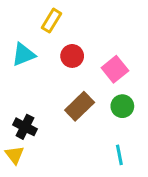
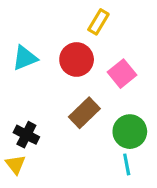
yellow rectangle: (51, 21) -> (98, 22), moved
red circle: (72, 56) -> (77, 59), size x1.4
green circle: (122, 106) -> (130, 132), moved, size x1.4

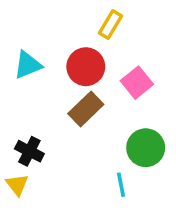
brown rectangle: (84, 113) -> (86, 109), moved
cyan line: (127, 164) -> (121, 185), moved

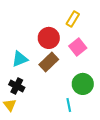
yellow rectangle: (110, 24) -> (73, 19), moved
cyan triangle: (28, 65) -> (20, 59), moved

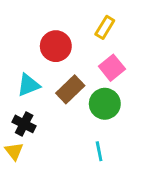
red circle: (49, 38) -> (56, 46), moved
green circle: (83, 84) -> (105, 104), moved

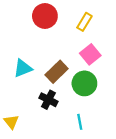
red circle: (56, 46) -> (45, 16), moved
black cross: (24, 124) -> (48, 100), moved

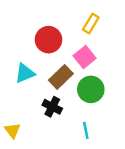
red circle: (45, 16) -> (49, 40), moved
pink square: (90, 54) -> (85, 57), moved

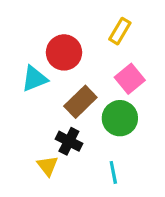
pink square: (85, 57) -> (130, 79), moved
cyan triangle: (25, 73) -> (34, 79), moved
yellow triangle: (12, 130) -> (48, 166), moved

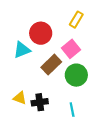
pink square: (130, 79) -> (71, 49), moved
black cross: (69, 141) -> (40, 102), moved, turned -35
yellow triangle: (48, 166) -> (20, 98), moved, turned -32

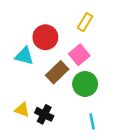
cyan triangle: (22, 50) -> (24, 56), turned 36
black cross: (40, 102) -> (44, 114), turned 35
cyan line: (72, 110) -> (92, 121), moved

